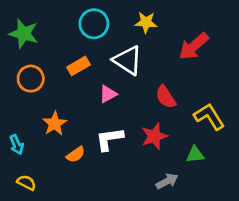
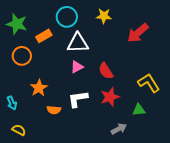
white triangle: (128, 60) -> (78, 43), moved, turned -35
orange rectangle: (78, 66) -> (44, 36), moved
red semicircle: (166, 97) -> (106, 71), moved
orange semicircle: (76, 155) -> (54, 110), turned 40

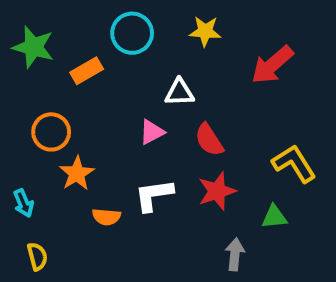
white triangle: (78, 43) -> (179, 92), moved, size x0.7
orange circle: (22, 56) -> (51, 132), moved
gray arrow: (119, 129) -> (235, 254), turned -56
yellow semicircle: (19, 130) -> (37, 256), turned 48

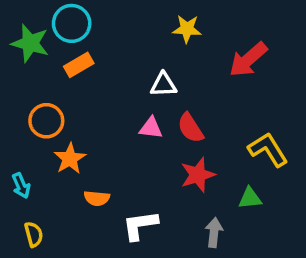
cyan circle: (132, 33) -> (72, 23), moved
pink triangle: (152, 132) -> (151, 128), moved, turned 35
white L-shape: (154, 195) -> (140, 225), moved

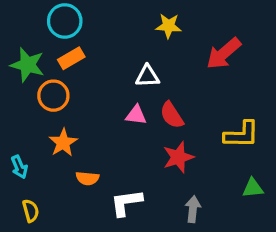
green star: (30, 43) -> (27, 65), moved
orange circle: (46, 121) -> (53, 96), moved
yellow L-shape: (268, 150) -> (241, 135), turned 123
green triangle: (250, 198) -> (253, 188), moved

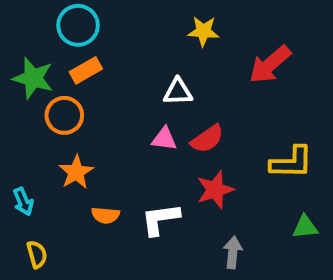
red semicircle: (172, 115) -> (207, 139), turned -92
white L-shape: (126, 203) -> (160, 219), moved

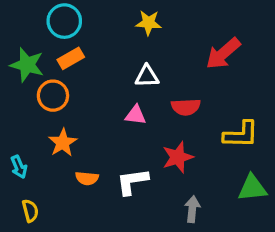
yellow star: (203, 31) -> (149, 23), moved
red semicircle: (207, 139) -> (186, 107), moved, turned 32
green triangle: (305, 227) -> (252, 188), size x1.4

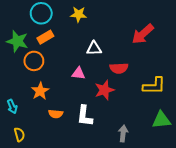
yellow star: (149, 23) -> (78, 14), moved
pink triangle: (136, 115) -> (78, 73), moved
red star: (178, 157) -> (104, 90), moved
white L-shape: (132, 182) -> (85, 116), turned -75

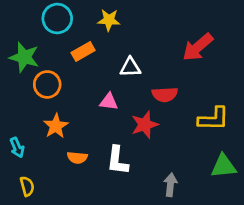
orange rectangle: (45, 37) -> (83, 51), moved

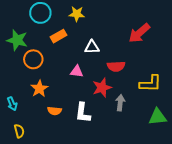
gray arrow: (170, 185) -> (120, 103), moved

